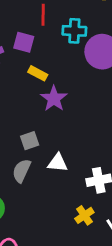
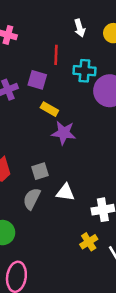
purple star: (54, 99) -> (64, 133), turned -30

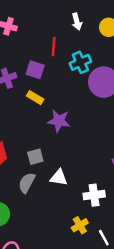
cyan cross: (84, 71) -> (80, 62), turned -30
yellow rectangle: (49, 109) -> (35, 98), moved

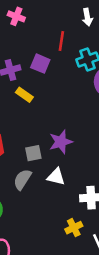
yellow rectangle: (35, 98) -> (24, 95), moved
purple star: (59, 121) -> (61, 142), moved, turned -30

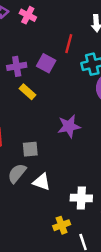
purple star: (61, 142) -> (69, 126), moved
white triangle: (56, 177) -> (42, 182), moved

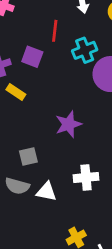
gray semicircle: (17, 173) -> (17, 186), turned -105
white cross: (81, 198) -> (86, 177), moved

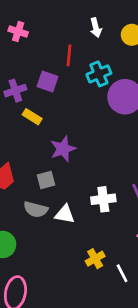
purple star: (68, 124) -> (63, 149), moved

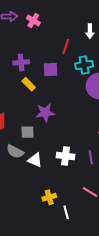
purple square: (47, 82) -> (51, 70), moved, turned -35

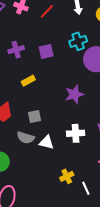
red line: (66, 47) -> (47, 11), moved, turned 35
yellow rectangle: (29, 84) -> (28, 81), moved, turned -64
purple star: (45, 113) -> (74, 94), moved

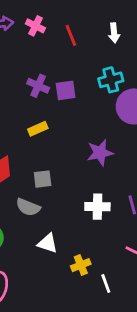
red line: (47, 11) -> (71, 35), turned -70
purple cross: (16, 50) -> (38, 86), moved, turned 35
white triangle: (47, 142) -> (48, 243), moved

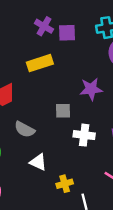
yellow rectangle: (38, 129) -> (40, 63), size x1.5
gray square: (43, 179) -> (63, 111), moved

